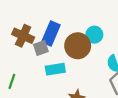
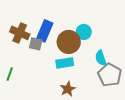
gray square: (41, 48) -> (36, 44), turned 32
cyan rectangle: (55, 69) -> (65, 63), moved

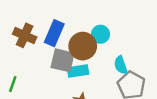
gray square: (36, 44) -> (63, 60), moved, size x1.5

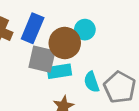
cyan semicircle: (121, 65) -> (92, 82), moved

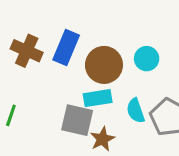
cyan circle: (85, 30) -> (147, 59), moved
gray square: (42, 59) -> (77, 120), moved

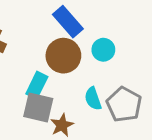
blue rectangle: (66, 48) -> (68, 22), moved, turned -64
cyan rectangle: (98, 98) -> (37, 85), moved, turned -55

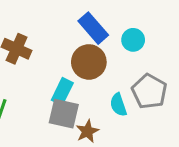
cyan circle: (103, 50) -> (133, 40), moved
gray pentagon: (124, 104) -> (149, 91), moved

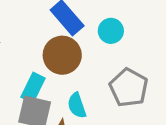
cyan semicircle: (118, 105) -> (77, 105), moved

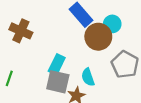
brown circle: (62, 55) -> (98, 37), moved

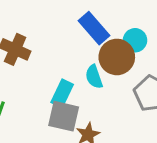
cyan semicircle: (88, 77) -> (94, 77), moved

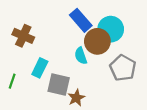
cyan circle: (135, 40) -> (111, 29), size x1.5
cyan rectangle: (62, 93) -> (40, 68), moved

